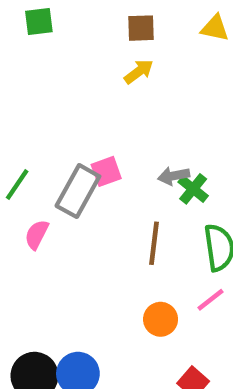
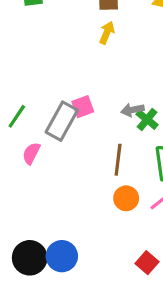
yellow arrow: (139, 72) -> (107, 33), turned -30
orange circle: (161, 319) -> (126, 198), moved

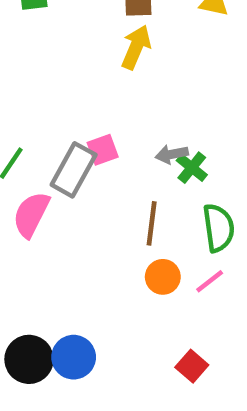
yellow arrow: (107, 33) -> (136, 47), size x1.4
pink semicircle: (31, 153) -> (31, 214), size x1.5

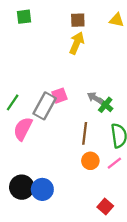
gray arrow: (172, 154) -> (95, 98), turned 42
blue circle: (74, 357) -> (42, 189), moved
black circle: (29, 359) -> (22, 187), moved

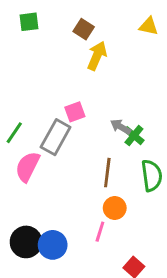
brown square: (78, 20) -> (84, 29), moved, turned 35
pink square: (59, 96) -> (75, 112), moved
pink line: (114, 163) -> (100, 232), moved, turned -35

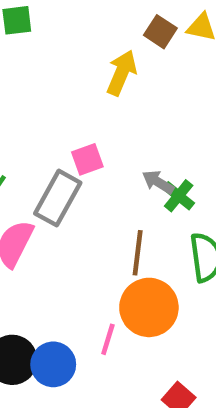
brown square: (84, 29) -> (160, 32), moved
orange circle: (115, 208) -> (149, 307), size x1.6
pink line: (100, 232) -> (108, 339), moved

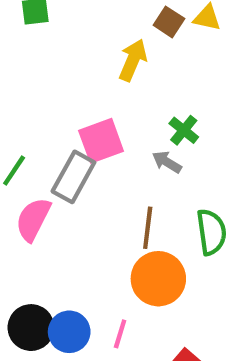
pink square: (87, 159) -> (101, 141), size x1.5
green cross: (179, 196) -> (184, 130), moved
pink line: (108, 339) -> (120, 334), moved

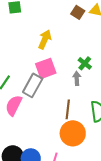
yellow arrow: (133, 60) -> (45, 39), moved
gray arrow: (167, 162) -> (77, 78), turned 56

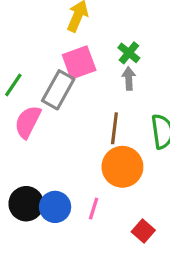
green cross: (85, 63) -> (129, 53), moved

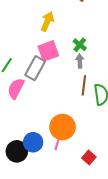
brown line: (114, 128) -> (84, 85), moved
orange circle: (122, 167) -> (63, 127), moved
black circle: (26, 204) -> (17, 151), moved

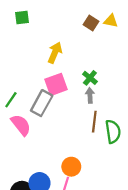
pink semicircle: (16, 88) -> (21, 125), turned 115
orange circle: (63, 127) -> (71, 167), size x0.7

